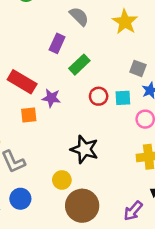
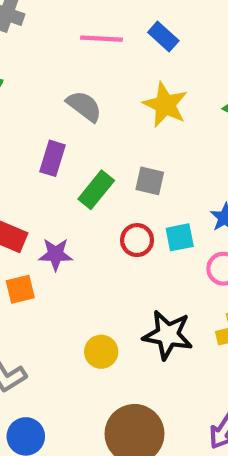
gray square: (138, 68) -> (150, 181), moved
black star: (84, 149) -> (168, 335), moved
yellow circle: (62, 180) -> (101, 352), moved

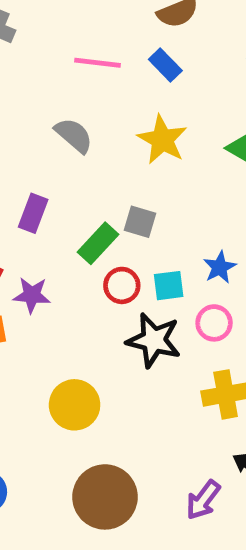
purple rectangle: (53, 158) -> (33, 213), moved
green rectangle: (96, 190) -> (98, 243), moved
black star: (168, 335) -> (154, 340), moved
yellow circle: (101, 352) -> (75, 405), size x1.4

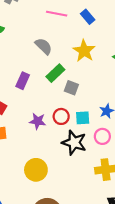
green rectangle: (98, 243) -> (55, 73), moved
purple star: (32, 295) -> (38, 121), moved

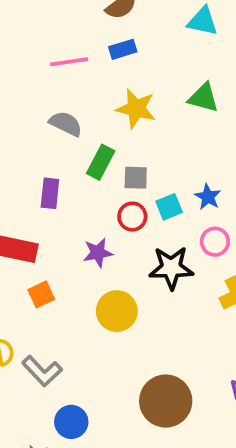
blue rectangle: (88, 17) -> (123, 49), turned -48
red circle: (61, 116) -> (132, 217), moved
cyan square: (83, 118) -> (169, 207), moved
yellow circle: (36, 170) -> (117, 311), moved

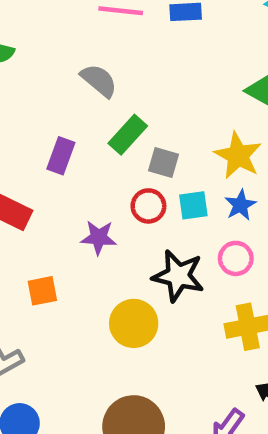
yellow star: (136, 109) -> (238, 156), moved
orange square: (41, 294) -> (42, 291), moved
yellow circle: (117, 311) -> (134, 323), moved

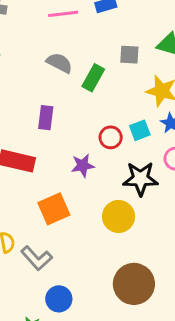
green rectangle: (128, 135) -> (93, 78), moved
gray square: (163, 162) -> (129, 55), moved
orange square: (42, 291) -> (54, 209), size x1.5

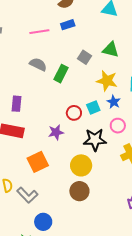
gray square: (129, 55) -> (85, 57), turned 32
purple rectangle: (46, 118) -> (16, 104), moved
brown circle: (134, 284) -> (79, 191), moved, size x0.7

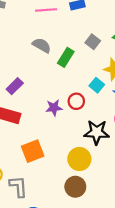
purple rectangle: (16, 104) -> (15, 86), turned 35
cyan square: (93, 107) -> (97, 85), moved, turned -32
purple star: (56, 132) -> (54, 108), moved
gray L-shape: (27, 195) -> (18, 186), turned -145

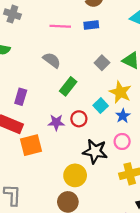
green rectangle: (66, 57) -> (68, 86), moved
purple rectangle: (15, 86) -> (21, 97), turned -35
orange square: (33, 151) -> (31, 145), moved

